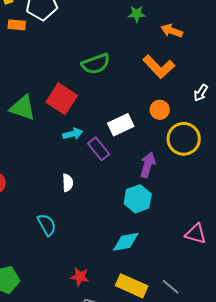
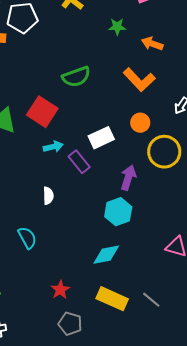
red star: (80, 277) -> (60, 290), turned 30

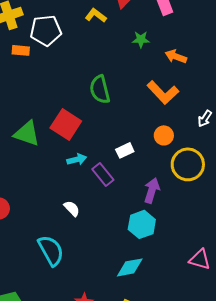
green semicircle: (76, 77) -> (100, 89), turned 96
white rectangle: (101, 138) -> (125, 150), size x0.7
white semicircle: (48, 196) -> (72, 208), turned -42
cyan semicircle: (27, 238) -> (51, 250), size x1.4

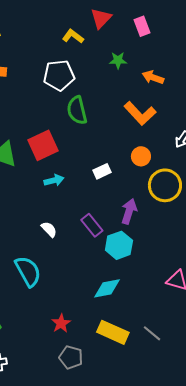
white pentagon: (46, 30) -> (59, 75), moved
red square: (66, 124) -> (43, 145), turned 32
purple rectangle: (103, 174) -> (92, 225), moved

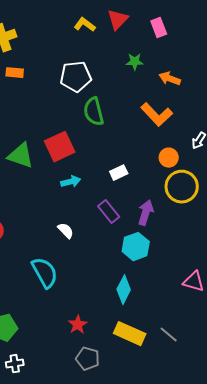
yellow L-shape: (73, 36) -> (85, 25), moved
orange circle: (141, 156) -> (169, 158), moved
purple rectangle: (92, 225) -> (109, 212), moved
cyan diamond: (107, 288) -> (124, 290), turned -52

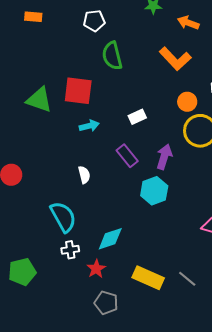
white pentagon: (76, 77) -> (94, 21), size x0.7
red square: (60, 147) -> (78, 91), turned 32
white semicircle: (66, 231) -> (84, 175), turned 30
cyan diamond: (124, 290) -> (110, 239), moved, turned 44
white cross: (15, 364) -> (70, 250), moved

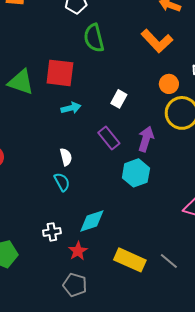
white rectangle: (137, 117) -> (119, 99), turned -36
cyan semicircle: (63, 217) -> (62, 182), moved, size x0.6
gray pentagon: (106, 303) -> (75, 285), moved

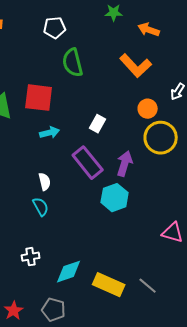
purple rectangle: (109, 138) -> (88, 163), size x1.4
cyan diamond: (92, 221) -> (69, 272), moved
red star: (78, 251) -> (14, 311), moved

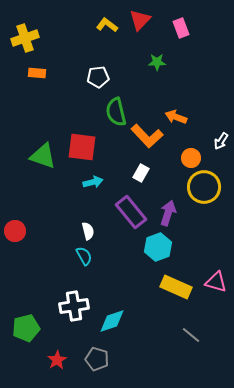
orange arrow: (149, 30) -> (176, 117), moved
orange L-shape: (136, 66) -> (147, 136), moved
white cross: (31, 257) -> (74, 306), size x1.6
yellow rectangle: (109, 285) -> (176, 287), moved

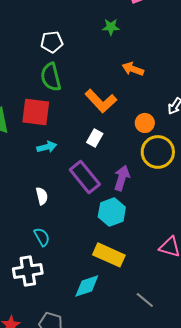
green semicircle: (116, 112) -> (51, 77), moved
orange arrow: (176, 117) -> (133, 69), moved
cyan semicircle: (84, 256) -> (42, 237), moved
yellow rectangle: (176, 287) -> (109, 255), moved
cyan diamond: (112, 321) -> (87, 286), moved

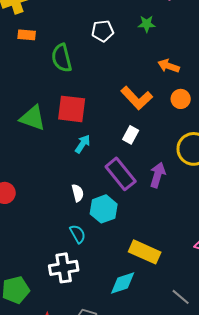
white pentagon: (52, 42) -> (103, 31), moved
green semicircle: (51, 77) -> (62, 58), moved
orange circle: (145, 123) -> (181, 99), moved
cyan arrow: (47, 147) -> (83, 144), turned -42
cyan hexagon: (112, 212) -> (104, 209), moved

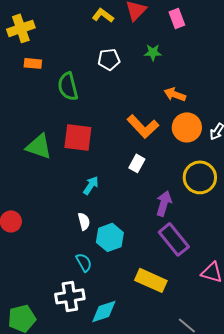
orange circle: (181, 99) -> (187, 127), size x1.5
cyan arrow: (83, 144) -> (91, 185), moved
purple rectangle: (121, 174) -> (174, 239), moved
cyan diamond: (123, 283) -> (104, 311), moved

